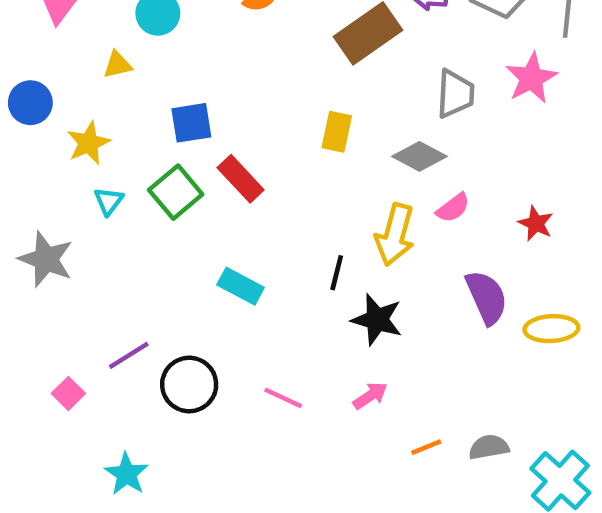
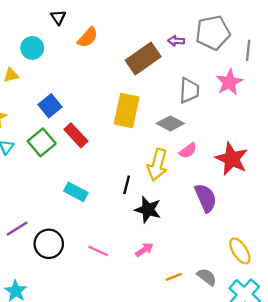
blue square: (191, 123) -> (50, 106), turned -30
yellow rectangle: (337, 132) -> (127, 111), size x1.6
red star: (536, 223) -> (232, 159), size x1.8
yellow ellipse: (551, 329) -> (240, 251), moved, turned 60
gray semicircle: (489, 447) -> (207, 277), turned 48

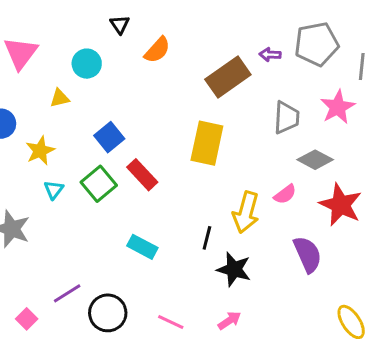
gray diamond: (170, 123) -> (315, 160), moved

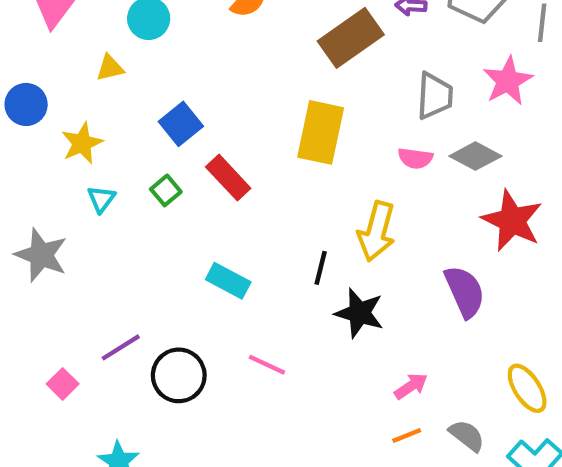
green square: (99, 184) -> (166, 190), size x0.6
pink semicircle: (285, 194) -> (415, 158), moved, turned 45
pink arrow: (229, 320) -> (411, 386), moved
pink line: (171, 322) -> (267, 365), moved

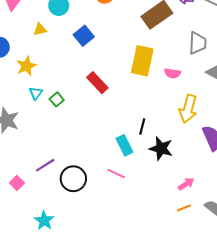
blue square: (181, 124) -> (84, 36), moved
pink semicircle: (415, 158) -> (173, 73), moved
green square: (166, 190) -> (57, 99), moved
yellow arrow: (377, 231) -> (188, 109), moved
cyan rectangle: (228, 281) -> (125, 145), moved, turned 36

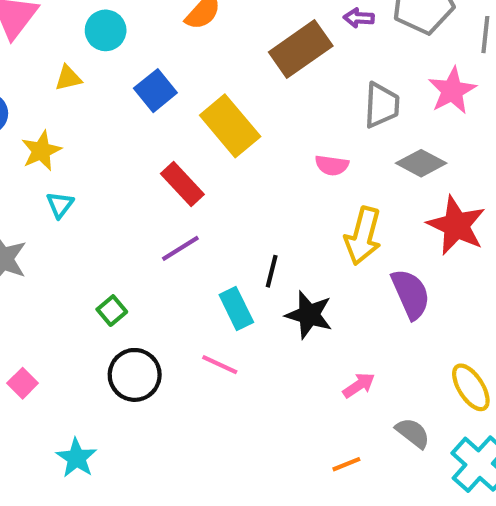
yellow rectangle: (142, 61) -> (230, 126), moved, turned -52
green square: (57, 99) -> (112, 311), moved
purple line: (45, 165) -> (180, 248), moved
orange line: (184, 208) -> (346, 464), moved

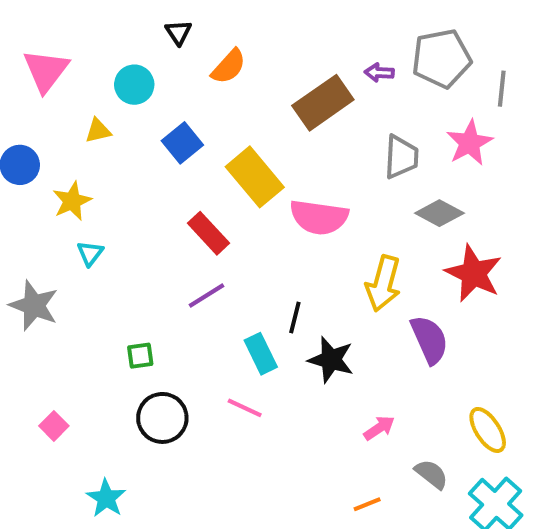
pink semicircle: (332, 165) -> (319, 217), moved, size x1.8
green square: (112, 311) -> (140, 356), turned 32

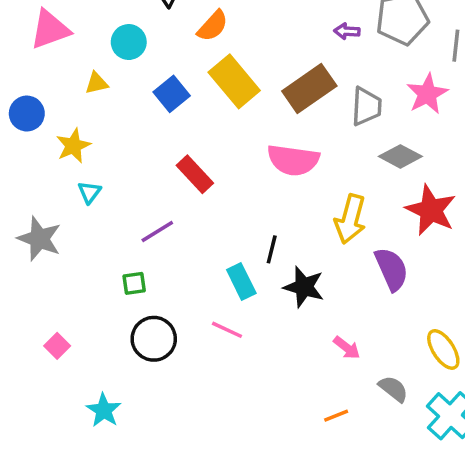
pink triangle: (46, 71) -> (50, 29), turned 33
brown rectangle: (323, 103) -> (309, 88), moved
yellow rectangle: (255, 177) -> (234, 81), moved
purple line: (207, 295) -> (157, 232), moved
pink arrow: (379, 428) -> (347, 348), turned 72

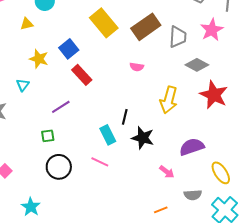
blue square: (172, 94) -> (69, 49), moved
yellow star: (73, 146) -> (39, 59), moved, turned -30
pink semicircle: (293, 160) -> (137, 67), size x0.5
purple semicircle: (391, 269) -> (192, 147), moved, turned -85
gray semicircle: (393, 389) -> (193, 195), turned 138

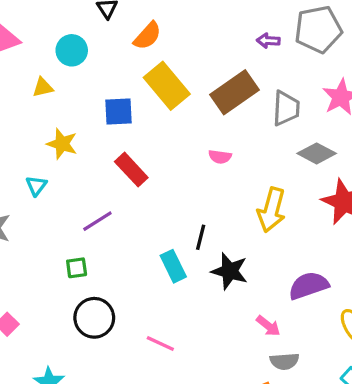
blue square: (69, 49) -> (118, 112), moved, turned 36
pink line: (100, 162) -> (160, 344), moved
gray semicircle: (193, 195) -> (284, 361), moved

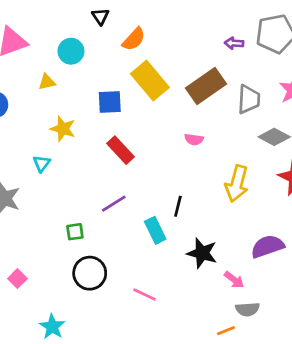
purple line: (97, 221) -> (114, 204), moved
black star: (230, 271) -> (202, 253), moved

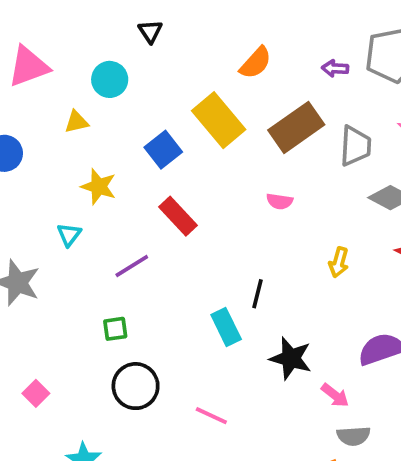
orange semicircle: (134, 39) -> (256, 63), moved
blue square: (110, 102) -> (163, 150), turned -35
yellow arrow: (237, 184) -> (339, 262), size x0.6
purple line: (114, 204) -> (132, 266), moved

